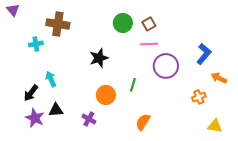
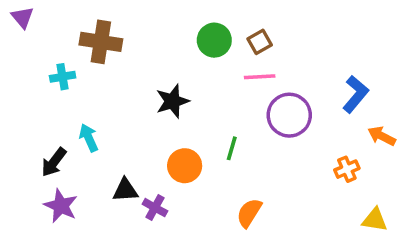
black triangle: (56, 110) -> (125, 190), moved

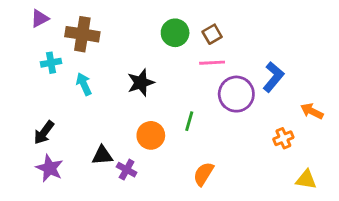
purple triangle: (22, 17) -> (40, 19), moved, turned 42
blue L-shape: (356, 94) -> (273, 77), moved
cyan arrow: (89, 138) -> (84, 84), moved

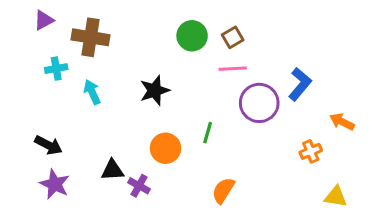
black arrow: (44, 133) -> (48, 145), turned -100

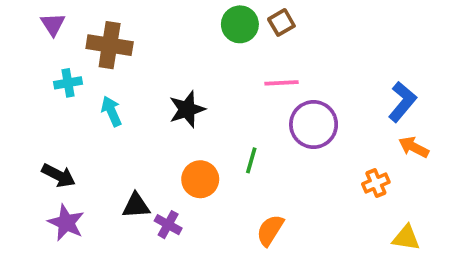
purple triangle: (44, 20) -> (53, 24), turned -35
green circle: (192, 36) -> (240, 24), moved
brown square: (233, 37) -> (281, 22), moved
blue L-shape: (300, 84) -> (402, 102), moved

